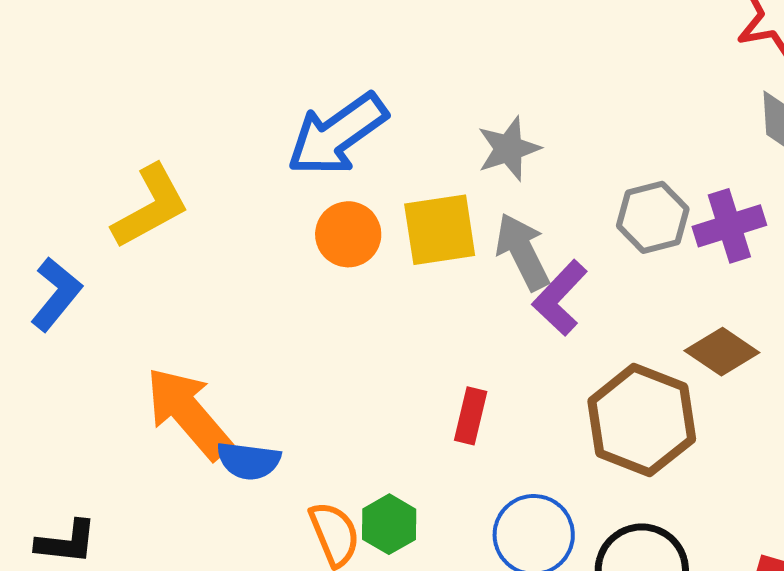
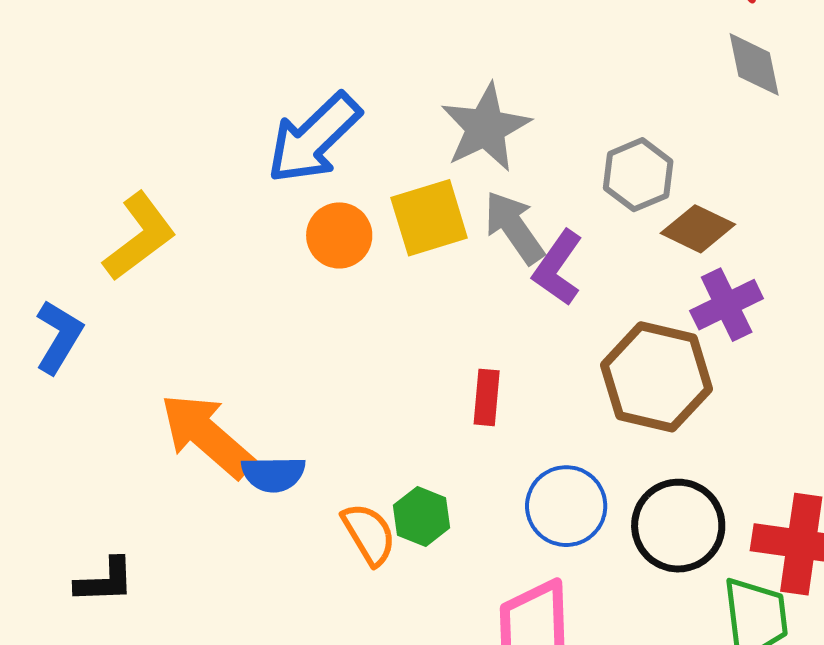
gray star: (509, 149) -> (486, 128), size x1.4
purple cross: (729, 226) -> (727, 305), moved
brown diamond: (722, 352) -> (698, 229), moved

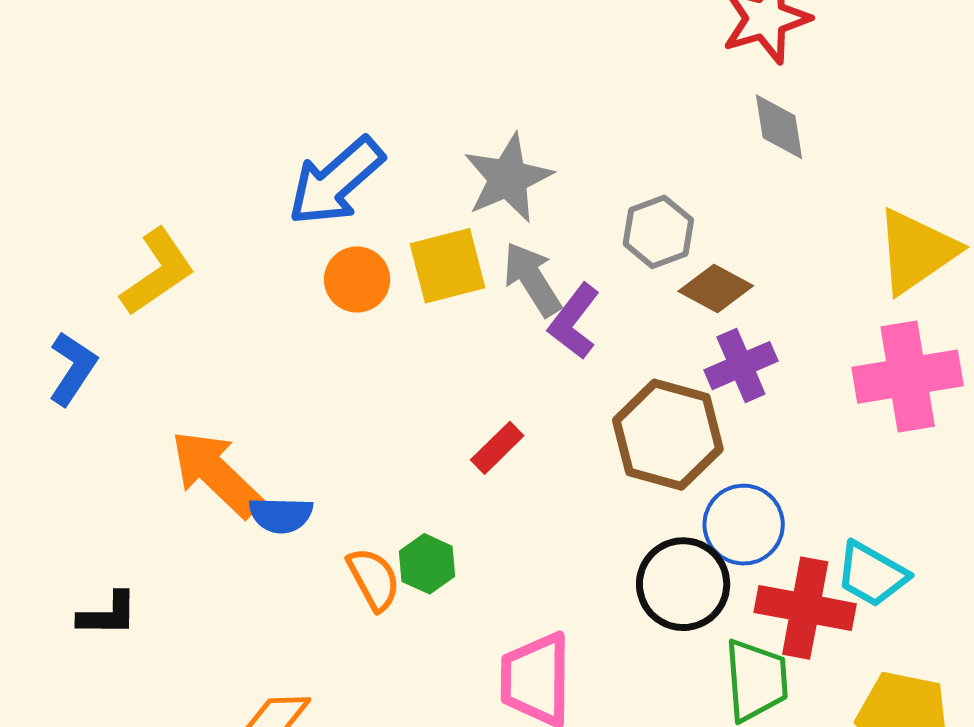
red rectangle: (487, 397) -> (497, 448), turned 38
blue circle: (566, 506) -> (744, 525), moved

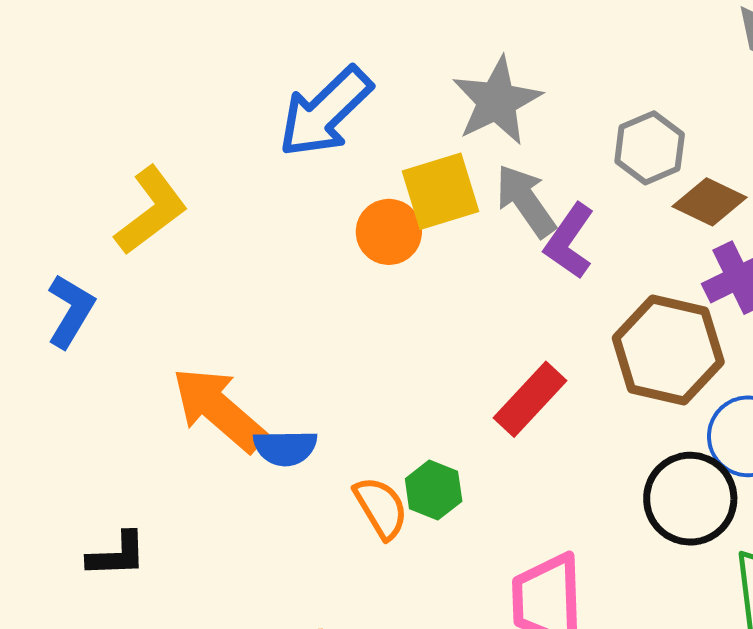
orange circle: (357, 280) -> (389, 232), moved
red rectangle: (497, 448) -> (530, 399), moved, size x1.4

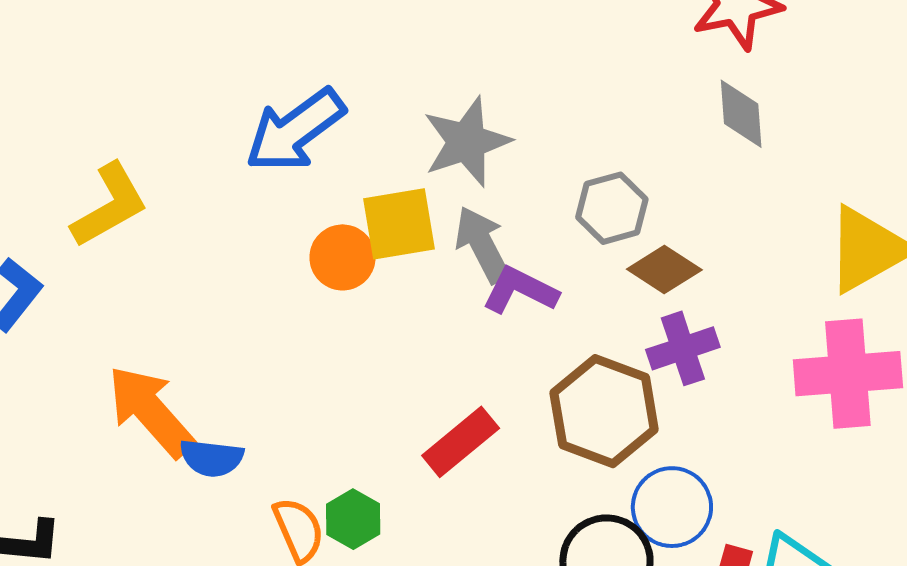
purple L-shape: (569, 241) -> (520, 290), turned 74

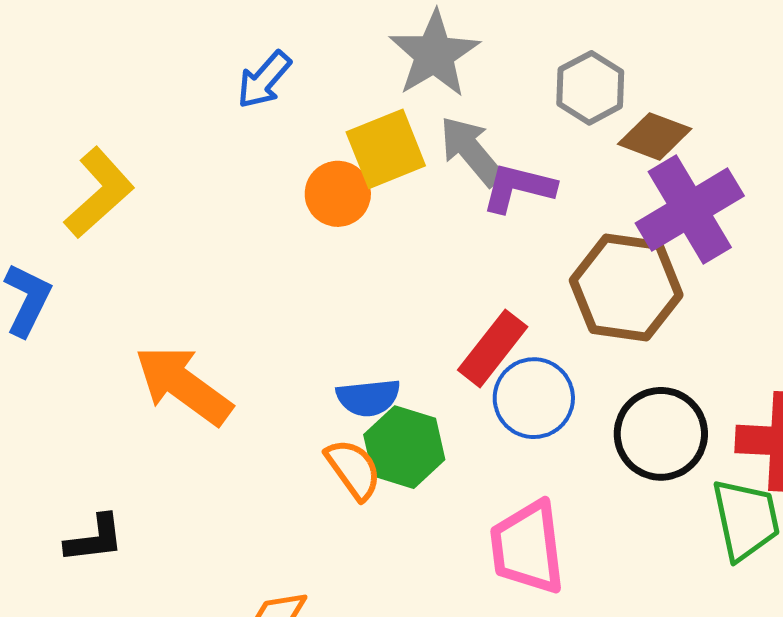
blue arrow: (295, 130) -> (264, 80), size x0.6
purple cross: (683, 348) -> (690, 210), size x1.5
blue semicircle: (212, 458) -> (368, 398), moved
blue circle: (672, 507) -> (534, 398), moved
green hexagon: (353, 519) -> (404, 447), size x1.4

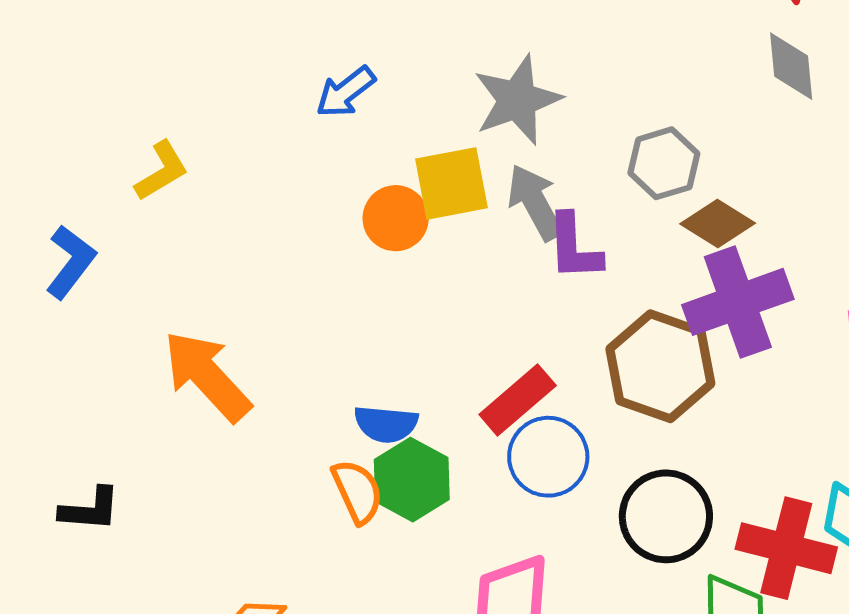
purple L-shape: (518, 188) -> (574, 247), turned -118
yellow L-shape: (99, 193) -> (162, 171), size x0.7

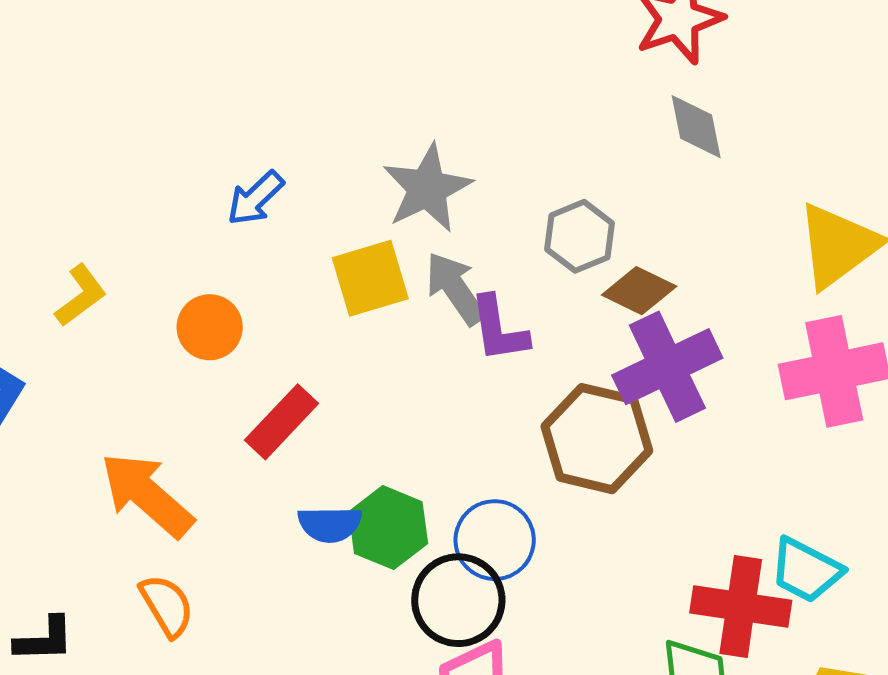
orange circle: (396, 218) -> (210, 327), moved
red rectangle: (518, 400) -> (281, 422), moved
green hexagon: (412, 480) -> (388, 528), moved
orange semicircle: (357, 491) -> (167, 606), moved
black circle: (666, 516) -> (458, 600), moved

